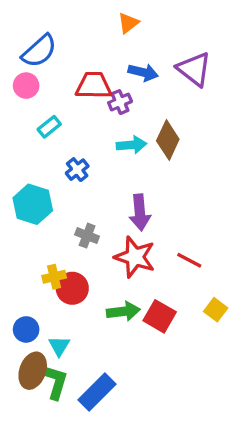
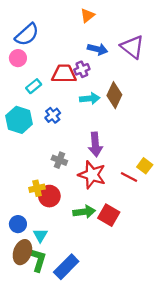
red trapezoid: (94, 86) -> (64, 74), moved
cyan hexagon: (33, 204) -> (19, 120), moved
yellow square: (216, 310) -> (145, 166), moved

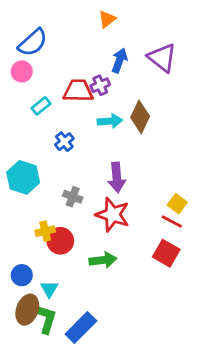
blue arrow: (98, 49) -> (119, 60), turned -84
cyan hexagon: (19, 120) -> (23, 177), moved
red line: (129, 177) -> (172, 222), moved
red square: (109, 215) -> (166, 253), moved

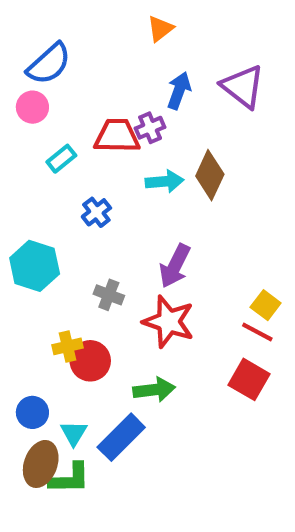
purple arrow: (117, 177) -> (175, 266), turned 32
green L-shape: (47, 319) -> (70, 478), turned 72
blue rectangle: (81, 327) -> (121, 437), moved

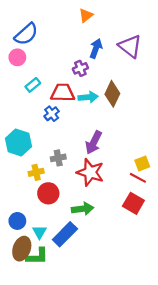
red trapezoid: (117, 136) -> (63, 93), moved
gray cross: (109, 295) -> (58, 158), turned -32
yellow square: (266, 305) -> (142, 163), turned 32
yellow cross: (68, 346) -> (36, 172), moved

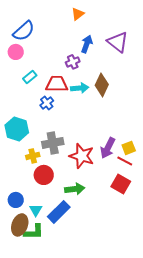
purple arrow: (94, 142) -> (108, 148), moved
gray cross: (58, 158) -> (53, 143), size x1.5

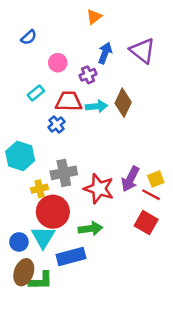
blue semicircle: (24, 31) -> (29, 37), size x0.6
pink circle: (16, 52) -> (58, 63), moved
red circle: (44, 175) -> (53, 212), size x1.4
cyan triangle: (36, 210) -> (43, 237), moved, size x1.5
blue rectangle: (59, 212) -> (71, 256), turned 30

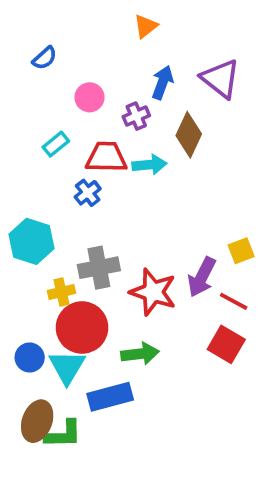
brown diamond: (123, 103) -> (189, 135), moved
yellow square: (156, 179) -> (241, 251), moved
blue circle: (19, 242) -> (30, 357), moved

